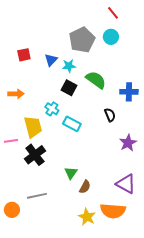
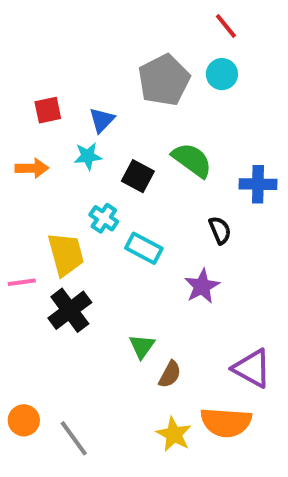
cyan star: (69, 66) -> (88, 156), moved
orange arrow: (16, 94) -> (32, 168), moved
purple star: (128, 143) -> (202, 286), moved
gray line: (37, 196) -> (74, 438), moved, turned 66

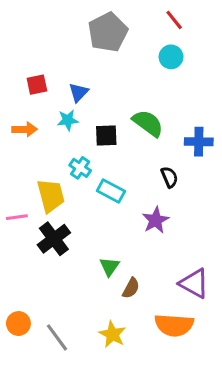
gray pentagon: (164, 80) -> (108, 32), moved
black square: (138, 176) -> (106, 135), turned -30
yellow star: (174, 434) -> (112, 334), moved

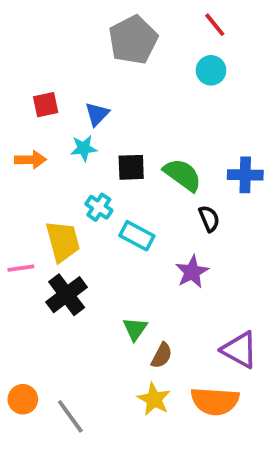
green semicircle: (148, 123) -> (183, 175), moved
yellow star: (112, 334) -> (154, 399), moved

